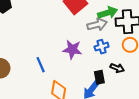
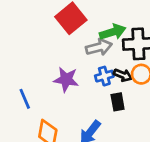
black arrow: (117, 68) -> (123, 75), moved
black rectangle: (99, 77) -> (118, 102), moved

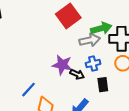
black arrow: (123, 75) -> (77, 74), moved
blue line: (25, 99) -> (29, 90), moved, turned 63

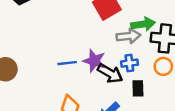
black arrow: (77, 74) -> (110, 73), size x1.5
blue line: (29, 90) -> (67, 63), moved, turned 35

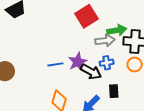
purple star: (94, 61) -> (78, 62), turned 30
black rectangle: (138, 88) -> (114, 91), moved

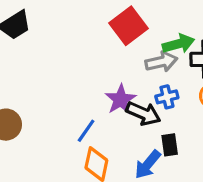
blue line: (55, 64) -> (86, 131), moved, turned -42
black rectangle: (114, 91) -> (170, 145), moved

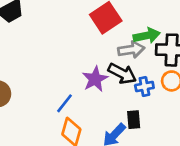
blue cross: (167, 97) -> (144, 87), moved
black arrow: (143, 113) -> (122, 73), moved

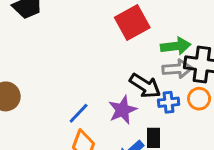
gray arrow: (131, 50) -> (177, 69), moved
purple star: (95, 79) -> (123, 110), moved

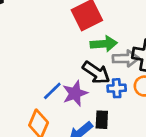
green arrow: (176, 46) -> (104, 44), moved
blue line: (79, 113) -> (52, 91), moved

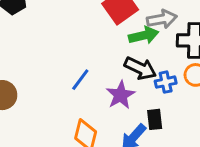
gray arrow: (126, 58) -> (162, 19), moved
blue line: (52, 91) -> (80, 80), moved

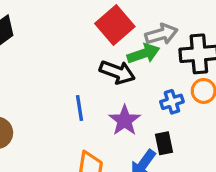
black arrow: (140, 68) -> (117, 72), moved
blue line: (80, 80) -> (79, 108), turned -40

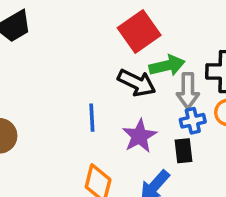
gray arrow: (161, 34) -> (188, 91), moved, turned 100
black rectangle: (164, 143) -> (184, 151), moved

